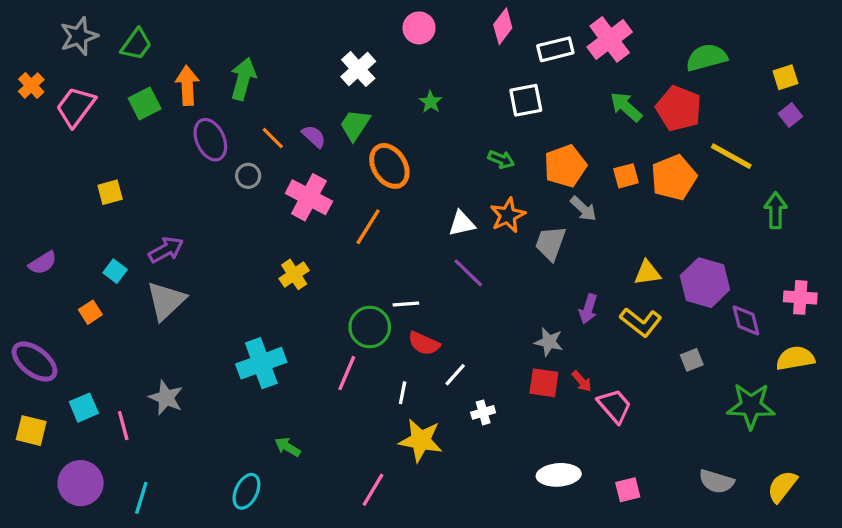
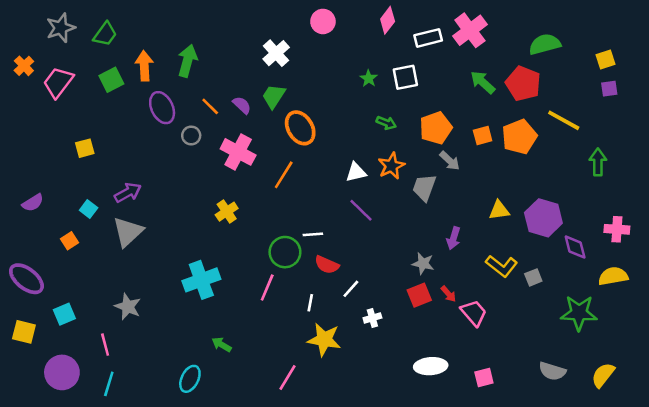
green star: (431, 102) -> (369, 78), moved
purple square: (790, 115) -> (609, 89), turned 30
yellow L-shape: (641, 322) -> (502, 266), moved
red square: (544, 383) -> (419, 295), turned -30
pink line: (123, 426) -> (105, 345), moved

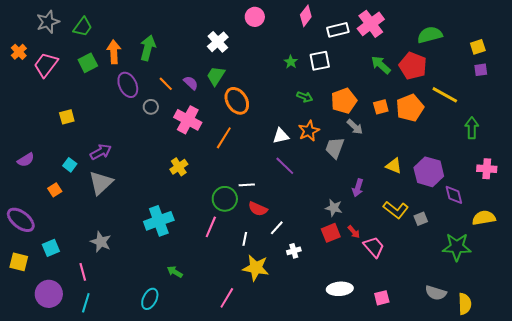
yellow triangle: (499, 210) -> (394, 166), turned 30
pink cross: (617, 229) -> (487, 169), moved
yellow semicircle: (603, 375) -> (465, 304), moved, turned 140

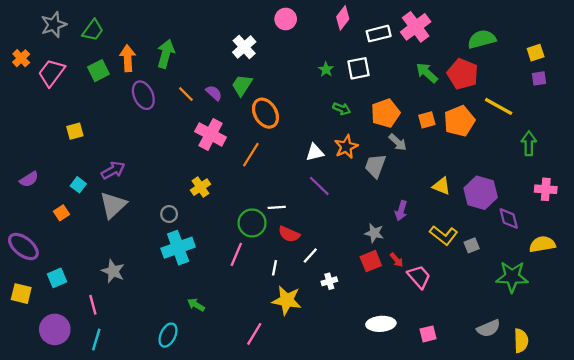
gray circle: (151, 107) -> (169, 214), moved
gray semicircle: (436, 293) -> (488, 328), turned -40

